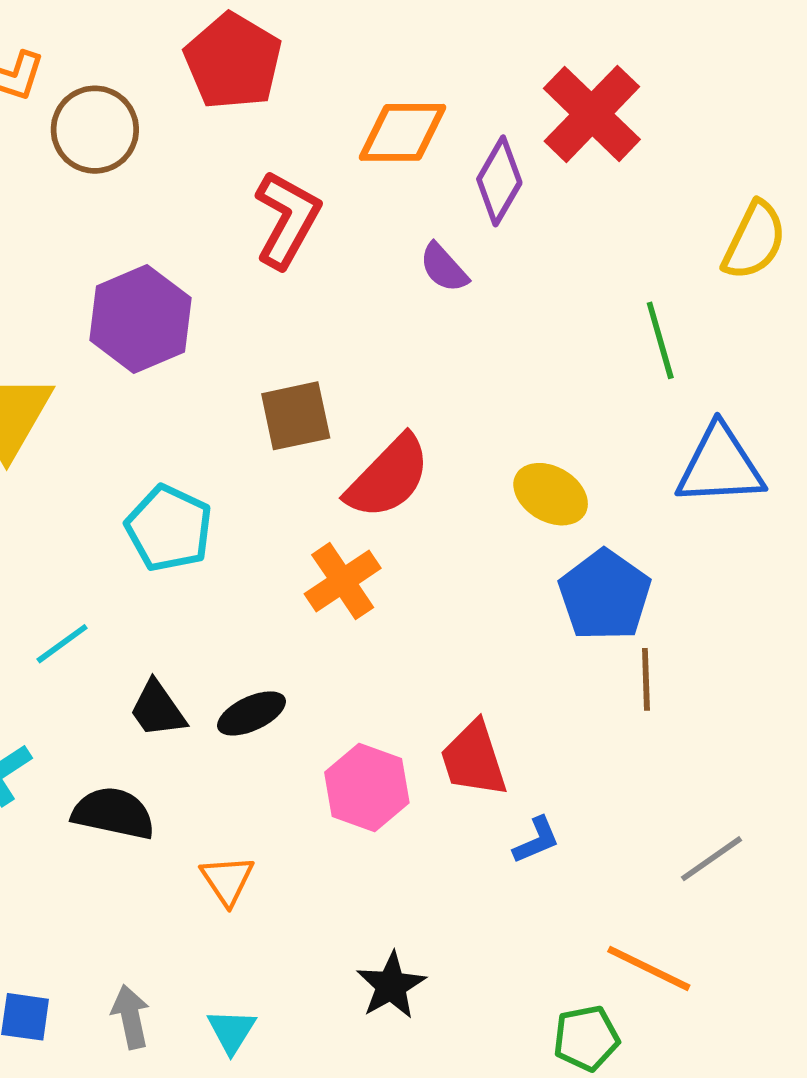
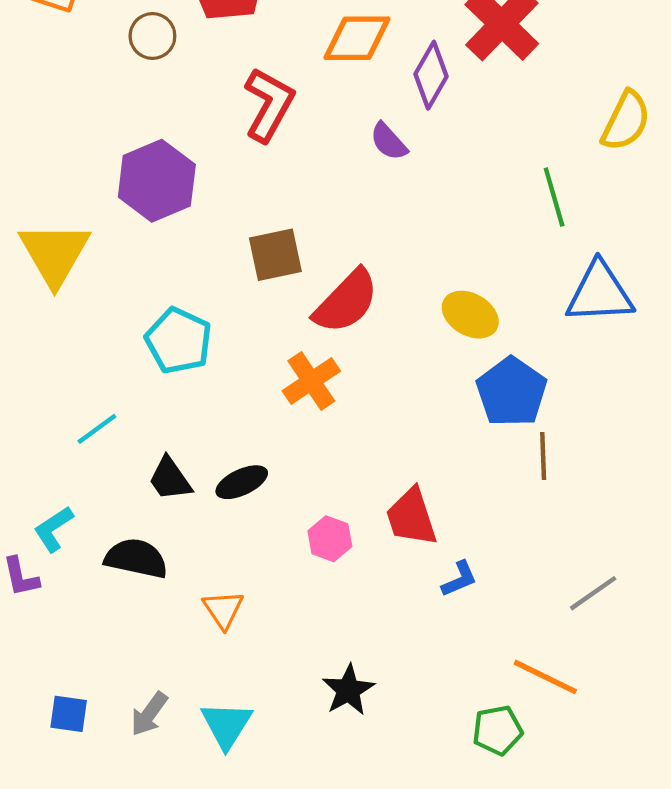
brown circle: (95, 130) -> (152, 36), moved, size x0.7
pink hexagon: (367, 788) -> (330, 539), size x0.7
gray arrow: (130, 1017) -> (149, 714), turned -132
cyan triangle: (232, 1031) -> (226, 725), size x1.4

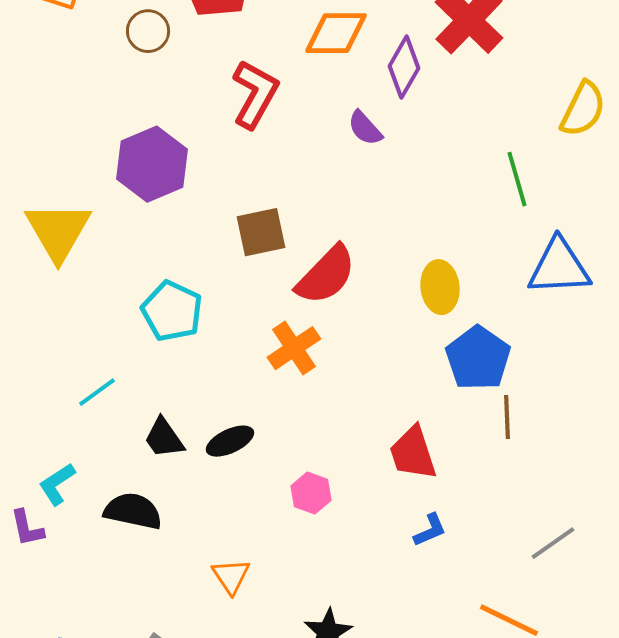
yellow ellipse: (470, 315) -> (440, 287), turned 54
red trapezoid: (411, 517) -> (413, 453), moved
orange triangle: (223, 609) -> (231, 576), moved

